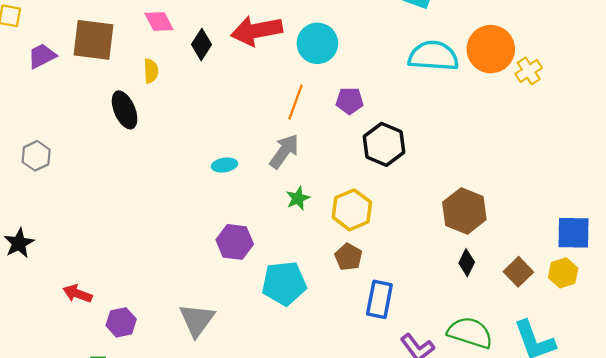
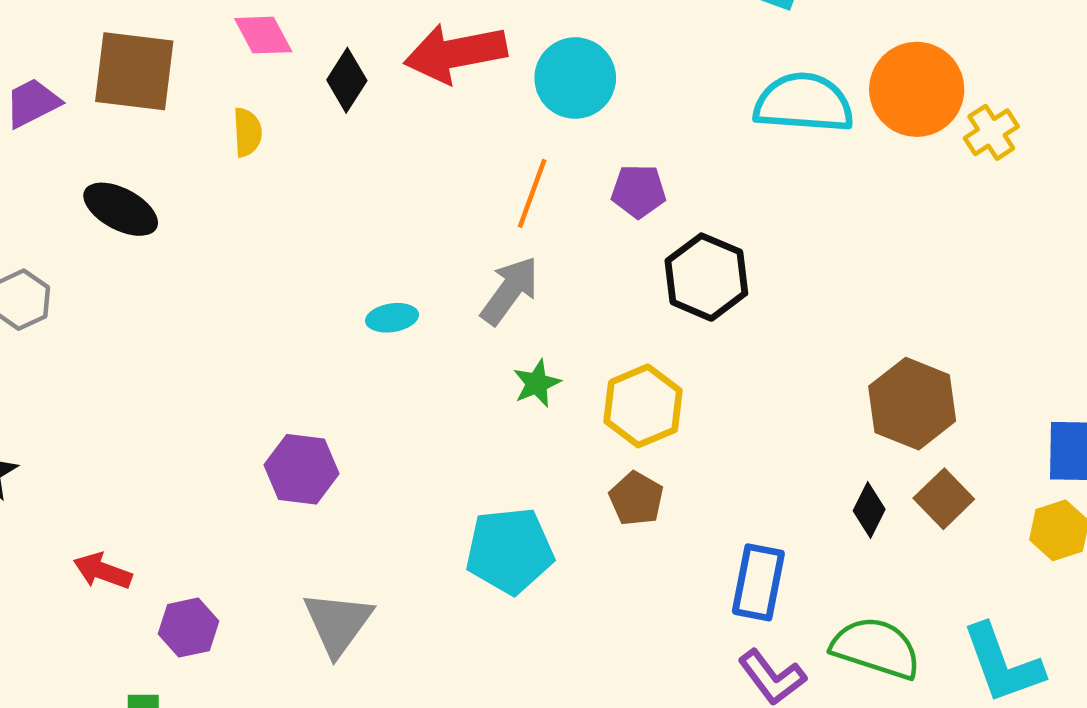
black ellipse: (125, 110) -> (121, 209), moved, turned -39
brown hexagon: (464, 211) -> (912, 404), moved
purple hexagon: (235, 242) -> (302, 469), moved
brown square: (518, 272) -> (944, 499), moved
blue rectangle: (379, 299) -> (758, 582), moved

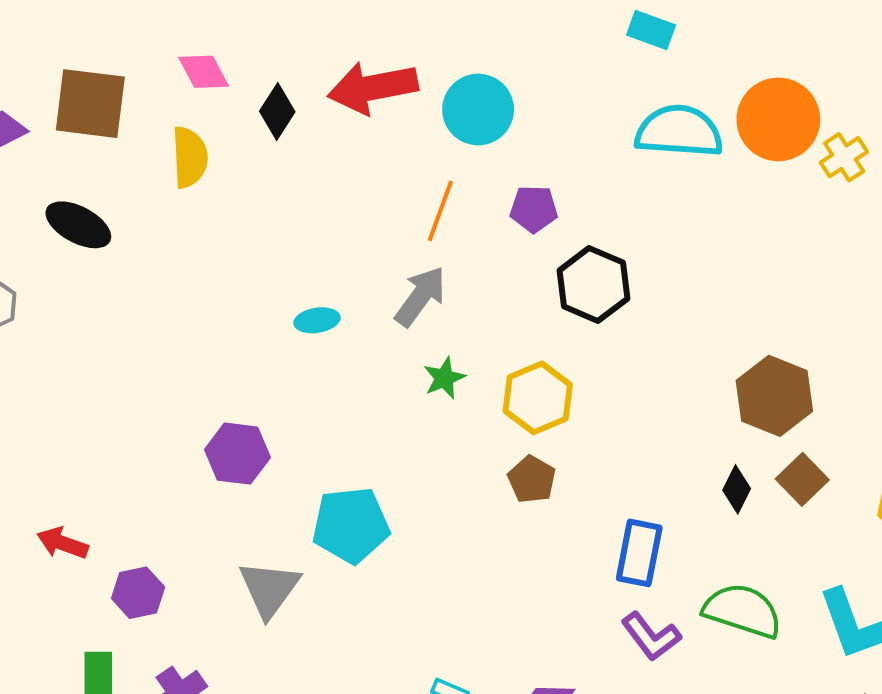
yellow semicircle: (247, 132) -> (190, 157), size x1.4
cyan pentagon: (510, 551) -> (351, 525), moved

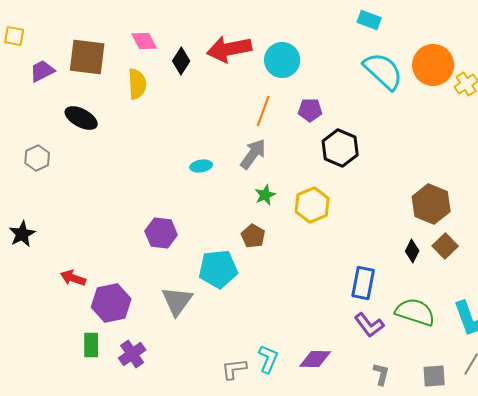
cyan semicircle: (679, 131) -> (383, 71), turned 39
brown pentagon: (532, 479) -> (253, 236), moved
purple hexagon: (138, 593) -> (111, 303), size x1.5

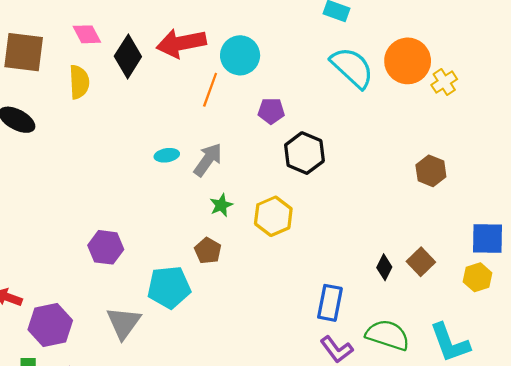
black diamond: (181, 61) -> (128, 56), size x1.4
orange line: (263, 111) -> (210, 90), moved
cyan ellipse: (201, 166) -> (167, 155), moved
brown hexagon: (431, 204) -> (431, 171), moved, size x0.7

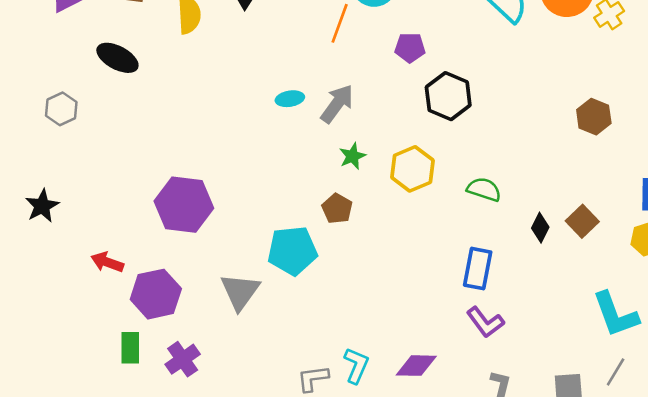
purple hexagon: (106, 247) -> (184, 205), moved, size x1.4
green semicircle: (388, 335) -> (484, 189), moved, size x0.7

